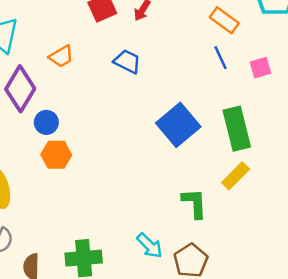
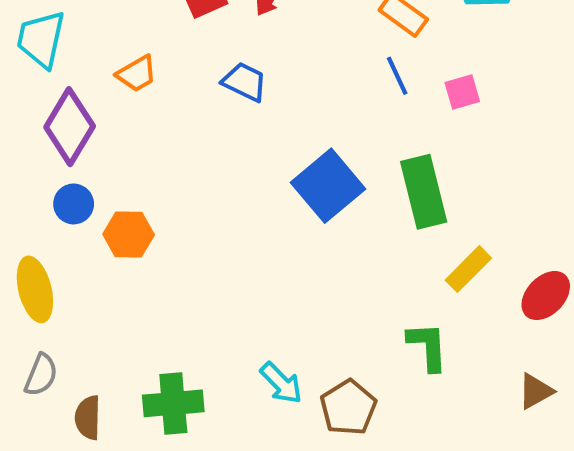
blue circle: (46, 122) -> (74, 204), moved
yellow rectangle: (236, 176) -> (468, 269), moved
green L-shape: (194, 203) -> (428, 346), moved

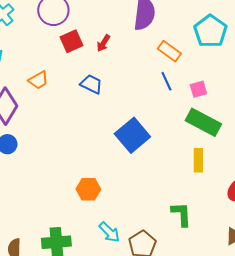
green rectangle: (424, 192) -> (203, 122), moved, turned -48
orange hexagon: (129, 234) -> (88, 189), moved
yellow rectangle: (468, 269) -> (198, 160), moved, turned -45

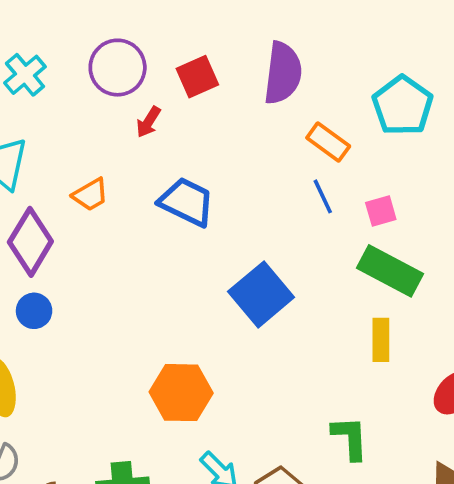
red square: (71, 41) -> (197, 77), moved
red arrow: (103, 43) -> (148, 122), moved
blue trapezoid: (91, 84) -> (187, 202), size x1.4
orange hexagon: (88, 189) -> (181, 393), size x1.4

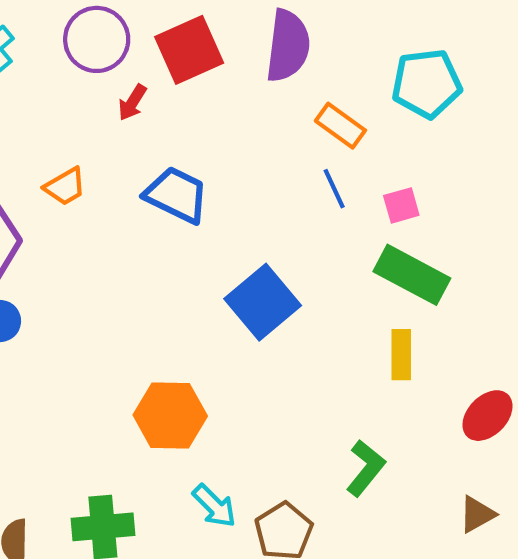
red square: (197, 77) -> (189, 50), size x1.4
cyan pentagon: (403, 106) -> (427, 84), turned 30
green L-shape: (350, 438) -> (366, 468), turned 42

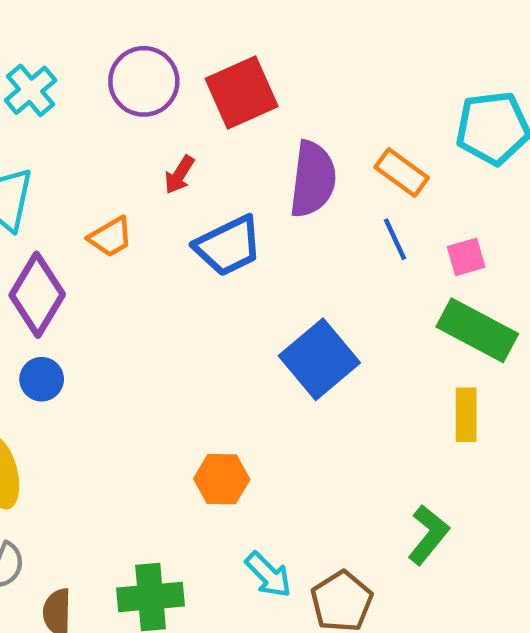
purple semicircle: (288, 46) -> (313, 179), moved
red arrow: (132, 102) -> (179, 175), moved
blue trapezoid: (177, 195) -> (228, 246), turned 128
orange hexagon: (170, 416) -> (222, 479), size x0.7

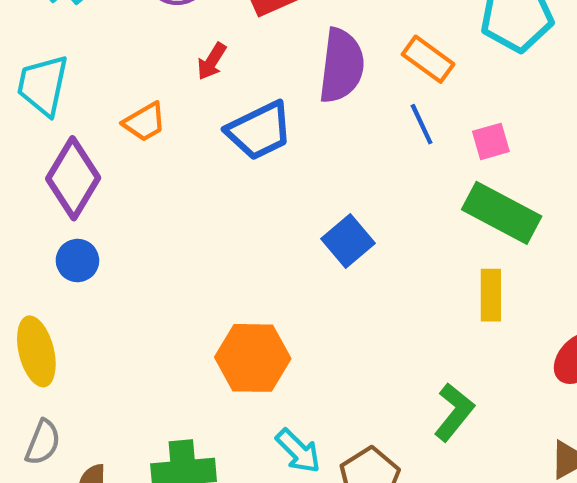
blue square: (319, 359) -> (348, 241), size x0.7
orange hexagon: (222, 479) -> (253, 358), size x1.4

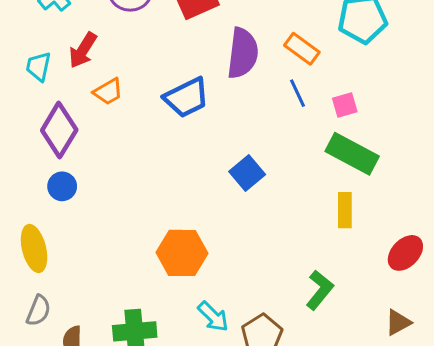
red arrow: (212, 61) -> (83, 50), moved, size x1.4
cyan trapezoid: (43, 85) -> (38, 66), size x0.7

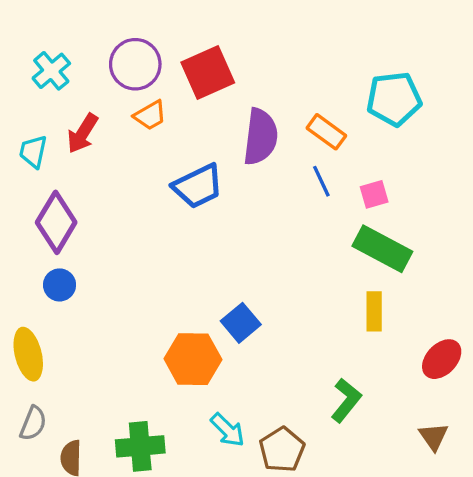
orange trapezoid: (108, 92) -> (150, 115), moved
blue square: (247, 173) -> (241, 323), moved
brown triangle: (398, 322) -> (433, 437), turned -36

